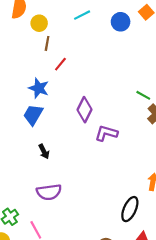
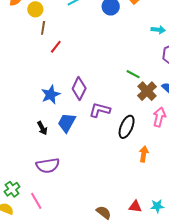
blue star: (39, 88) -> (51, 95), moved, turned 30
blue trapezoid: (33, 115) -> (67, 123), moved
black ellipse: (130, 209) -> (127, 127), moved

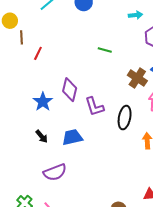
green line: (133, 74) -> (105, 50), moved
purple L-shape: (100, 110) -> (94, 107), turned -110
blue trapezoid: (67, 123) -> (72, 137), moved, turned 60

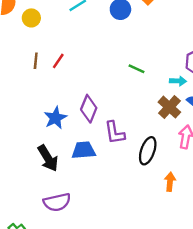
cyan arrow: (135, 15) -> (178, 81), moved
brown line: (21, 37) -> (36, 61), moved
black arrow: (42, 136) -> (48, 158), size x1.6
blue trapezoid: (72, 137) -> (84, 150), moved

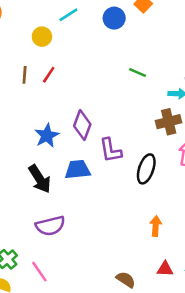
yellow circle: (31, 18) -> (42, 37), moved
green line: (137, 69) -> (138, 72), moved
brown cross: (169, 107) -> (169, 122), turned 35
orange arrow: (170, 182) -> (156, 226), moved

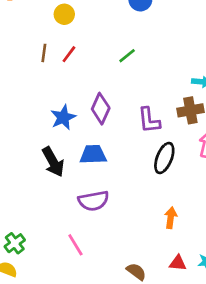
green line: (138, 72) -> (127, 56), moved, turned -66
purple L-shape: (110, 150) -> (149, 120), moved
purple semicircle: (50, 226) -> (93, 201), moved
pink line: (39, 272) -> (75, 245), moved

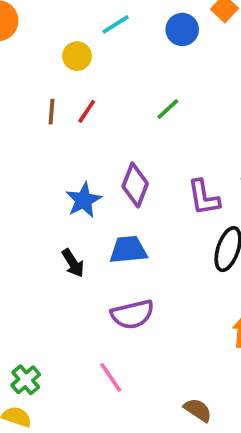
black arrow: (53, 162) -> (73, 263), size x0.7

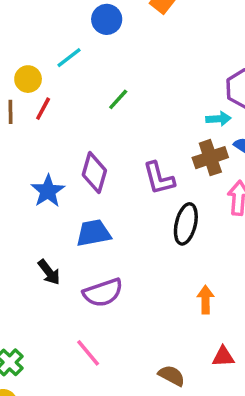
cyan line: (116, 24) -> (69, 58), moved
blue circle: (182, 29) -> (107, 19), moved
yellow circle: (77, 56) -> (28, 79), moved
black arrow: (73, 263) -> (49, 272), moved

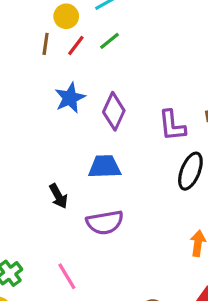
green line: (118, 99) -> (110, 41), moved
blue star: (48, 191) -> (70, 98), moved
pink line: (88, 353) -> (67, 276), moved

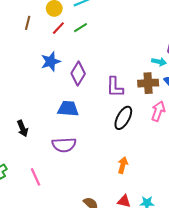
brown line: (46, 44) -> (28, 23), moved
black arrow: (58, 196) -> (23, 128), moved

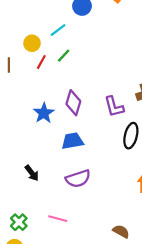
blue star: (51, 62) -> (44, 113), moved
pink line: (36, 177) -> (58, 219), turned -36

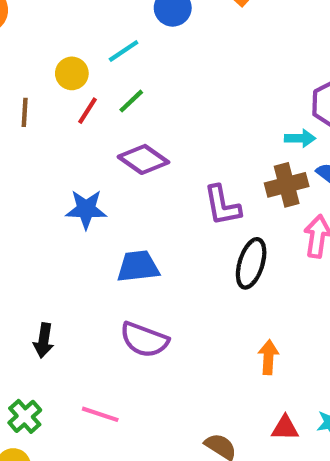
purple diamond: (73, 103) -> (143, 159), moved, turned -75
blue star: (44, 113) -> (86, 209), turned 30
black arrow: (32, 173) -> (44, 340), moved, turned 42
purple semicircle: (78, 179) -> (144, 340), turned 35

